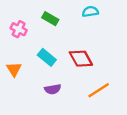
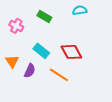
purple semicircle: (53, 89) -> (30, 71), moved, turned -56
orange line: (99, 90) -> (59, 75), moved, turned 66

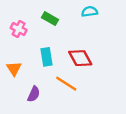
cyan rectangle: (41, 51) -> (47, 57), turned 42
purple semicircle: (30, 71) -> (34, 94), moved

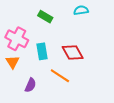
pink cross: (19, 29) -> (17, 39), moved, size x1.5

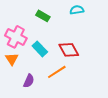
cyan rectangle: (42, 51) -> (40, 49), turned -35
orange line: (60, 76) -> (57, 72), turned -66

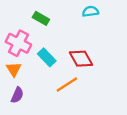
green rectangle: (43, 16) -> (41, 18), moved
purple semicircle: (29, 81) -> (17, 95), moved

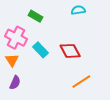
orange line: (67, 85) -> (81, 82), moved

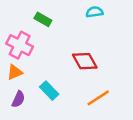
cyan rectangle: (41, 50) -> (49, 91), moved
orange triangle: (12, 60) -> (15, 72), turned 40

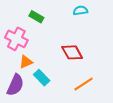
orange triangle: (15, 72) -> (26, 62), moved
purple semicircle: (18, 99) -> (15, 85), size x1.5

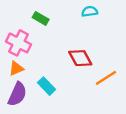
orange triangle: (26, 62) -> (16, 69), moved
orange line: (84, 84) -> (106, 78), moved

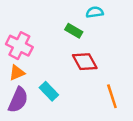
green rectangle: (41, 18) -> (74, 31), moved
orange line: (106, 78) -> (112, 96), moved, turned -75

